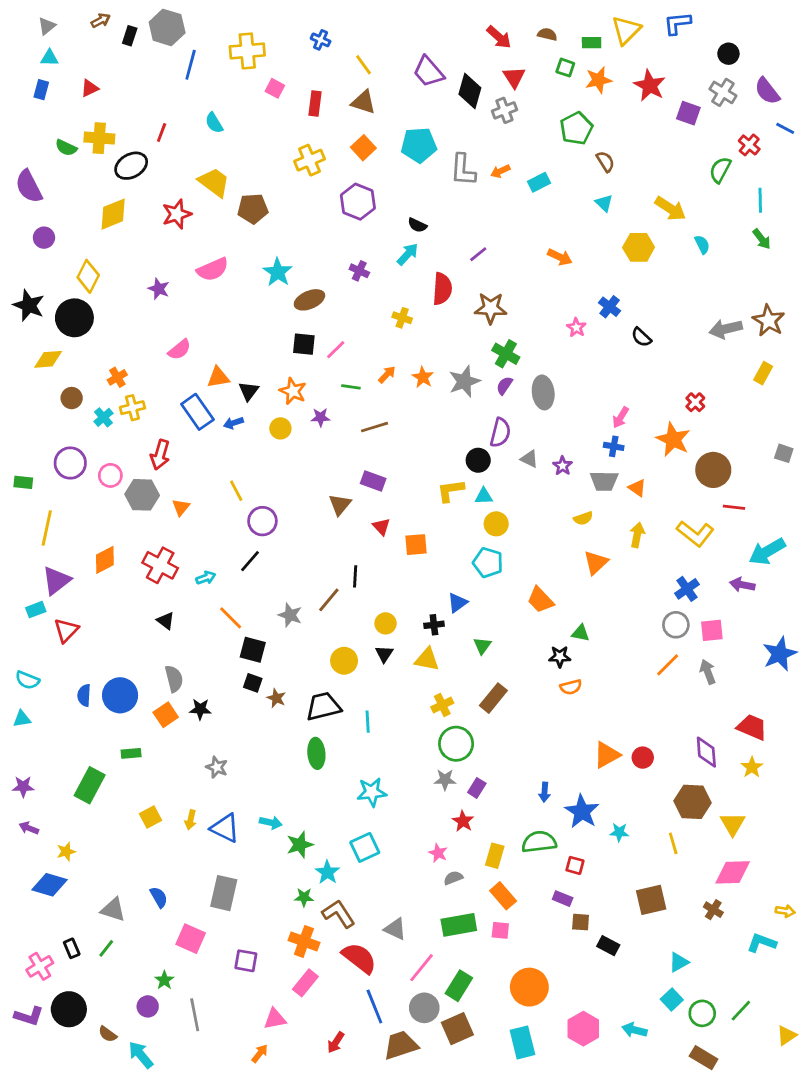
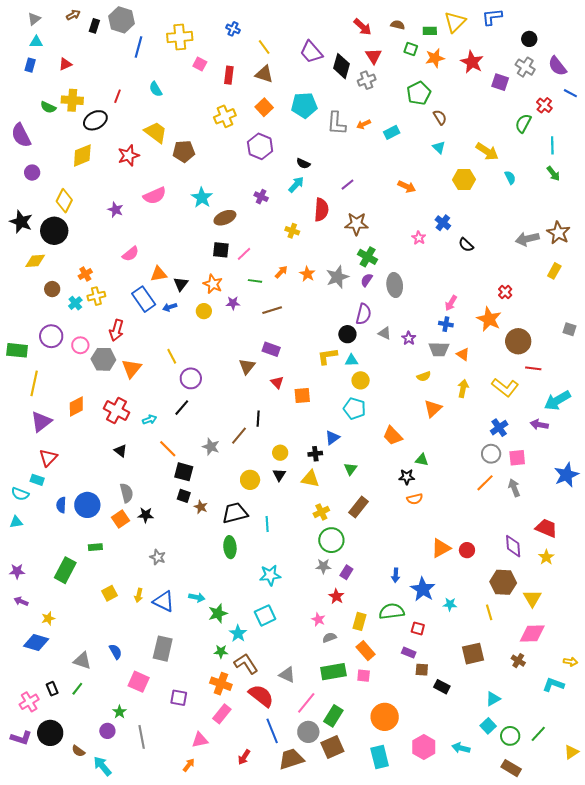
green rectangle: (23, 482) -> (17, 350), size x1.5
orange triangle: (181, 507) -> (132, 368), size x1.5
cyan rectangle: (36, 610) -> (37, 480), moved, turned 40

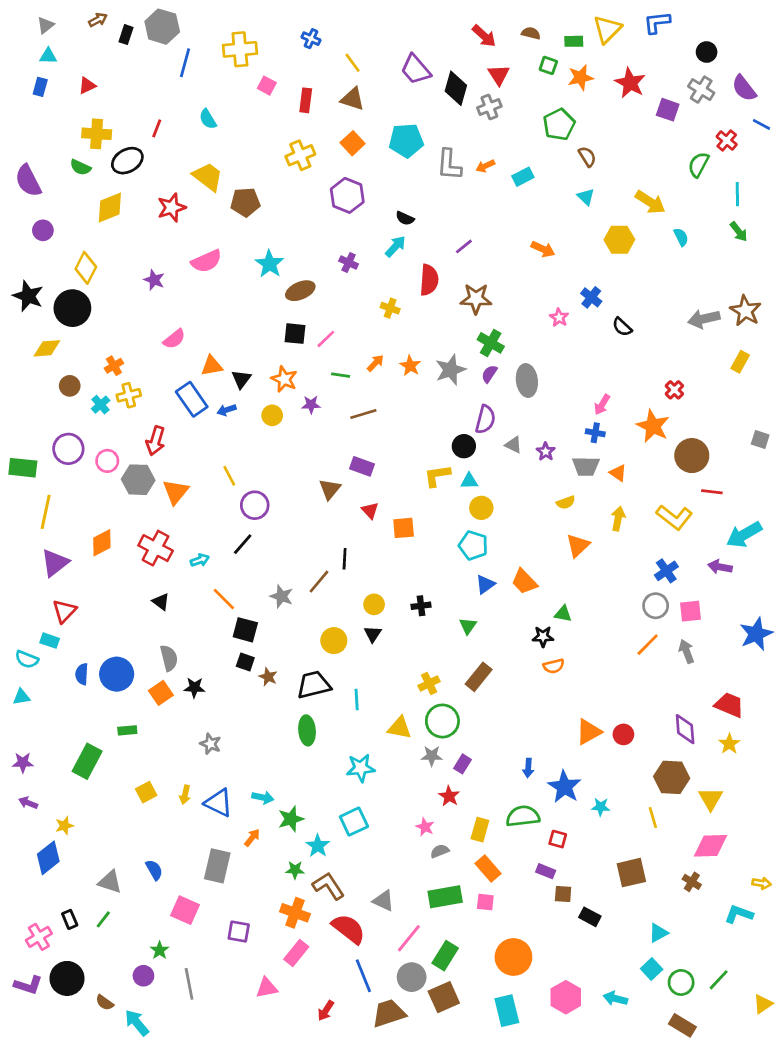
green semicircle: (48, 107) -> (80, 167), moved
blue triangle: (332, 438) -> (485, 584), moved
yellow triangle: (310, 479) -> (400, 728), moved
blue diamond: (36, 643) -> (48, 858), turned -55
orange arrow: (189, 765) -> (252, 838), moved

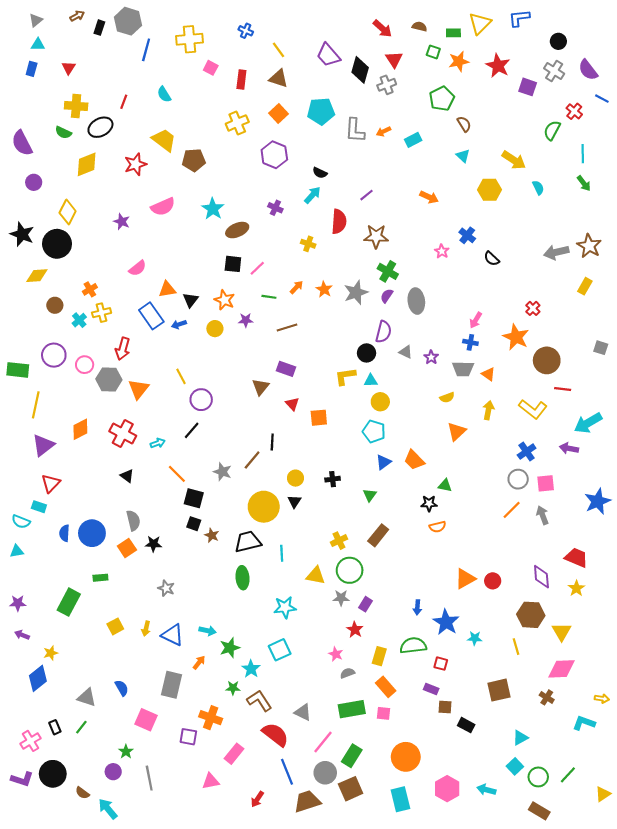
red triangle: (87, 86) -> (69, 68), turned -32
yellow circle: (334, 641) -> (264, 507), size x1.5
orange cross: (295, 913) -> (211, 718), moved

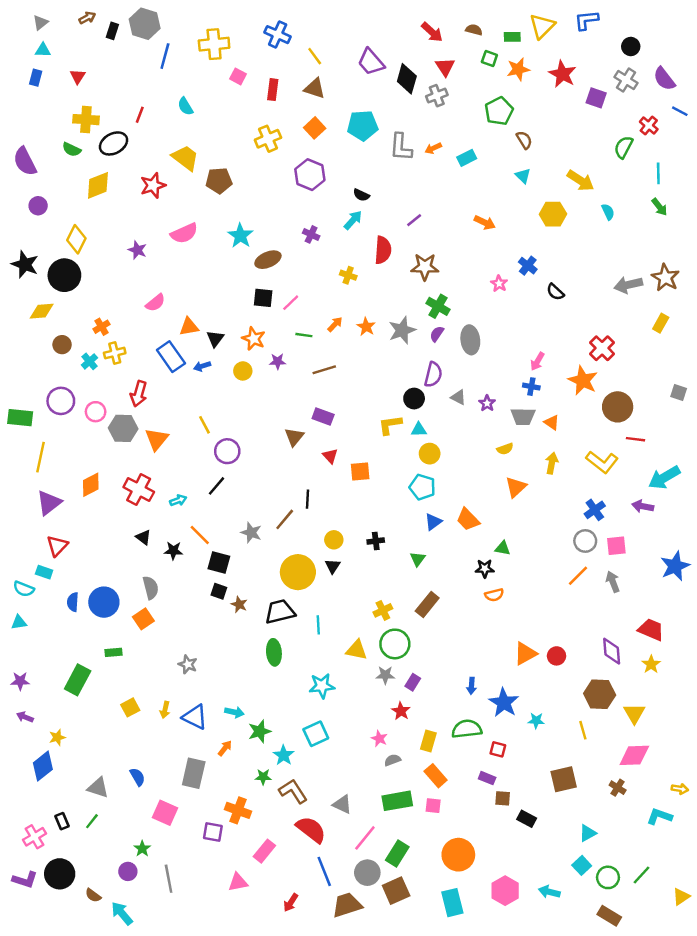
blue cross: (246, 31) -> (278, 35), size x1.5
red cross: (533, 308) -> (602, 348), size x1.5
black star: (153, 544) -> (173, 551), moved

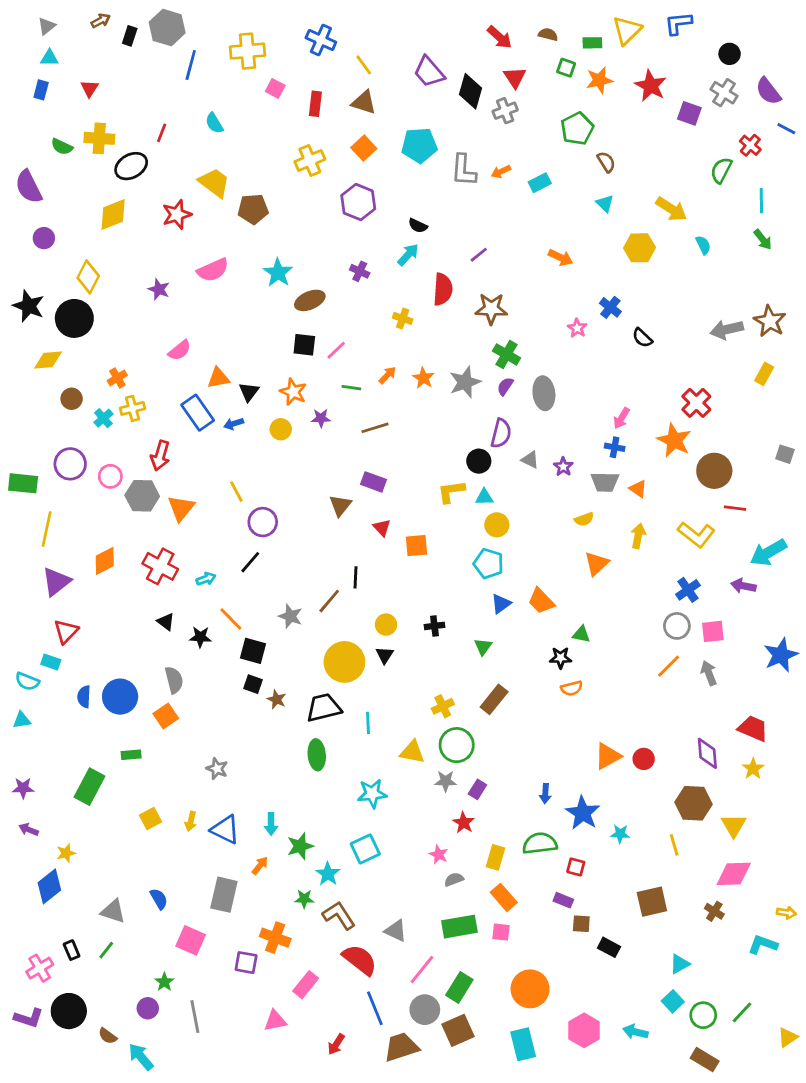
green semicircle: (72, 149) -> (62, 147), moved
cyan arrow: (234, 712) -> (271, 824), turned 78

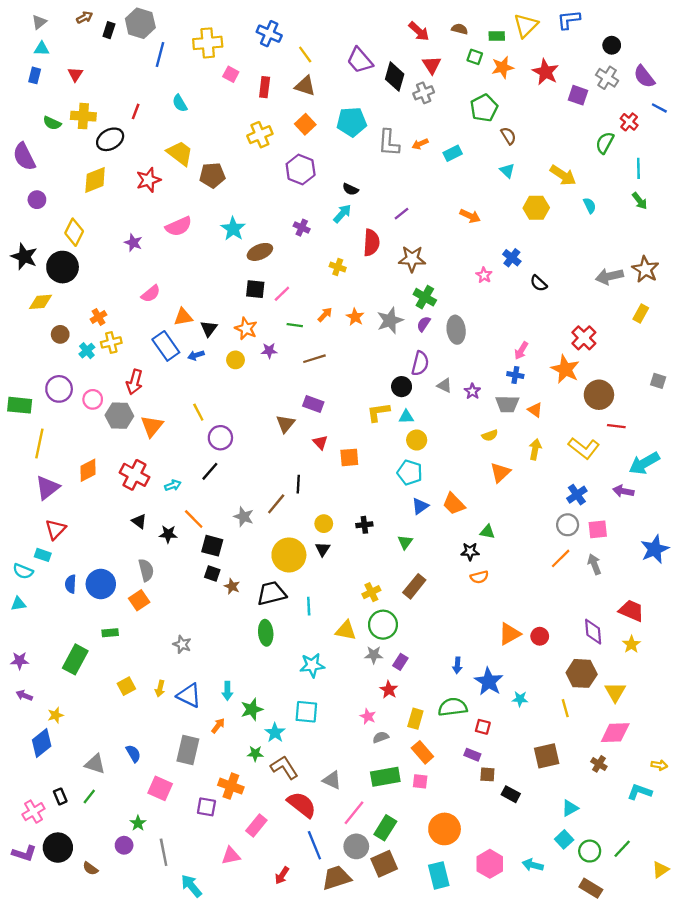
cyan square: (365, 849) -> (306, 712), turned 30
cyan arrow: (141, 1057) -> (191, 886), moved

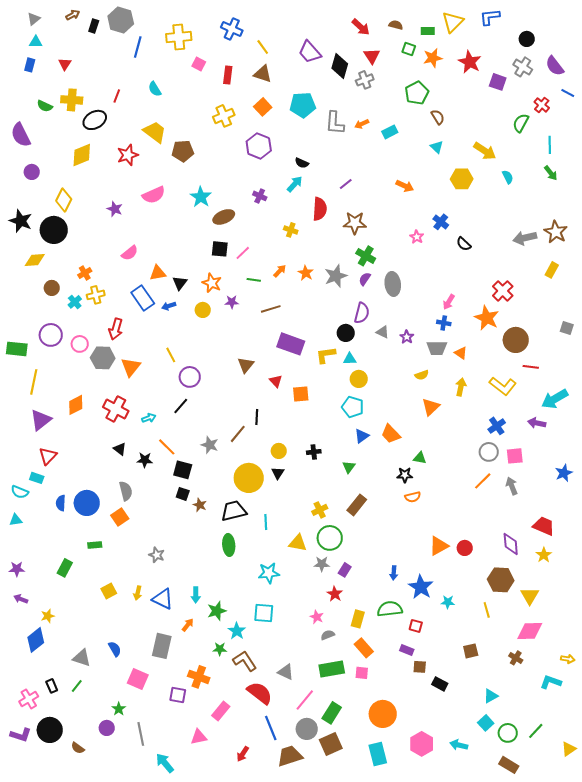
purple rectangle: (313, 404) -> (291, 344), moved, size x1.5
blue star: (655, 549) -> (564, 473), size x0.7
green rectangle: (75, 659) -> (65, 568), size x0.7
brown square: (547, 756) -> (471, 651), size x0.7

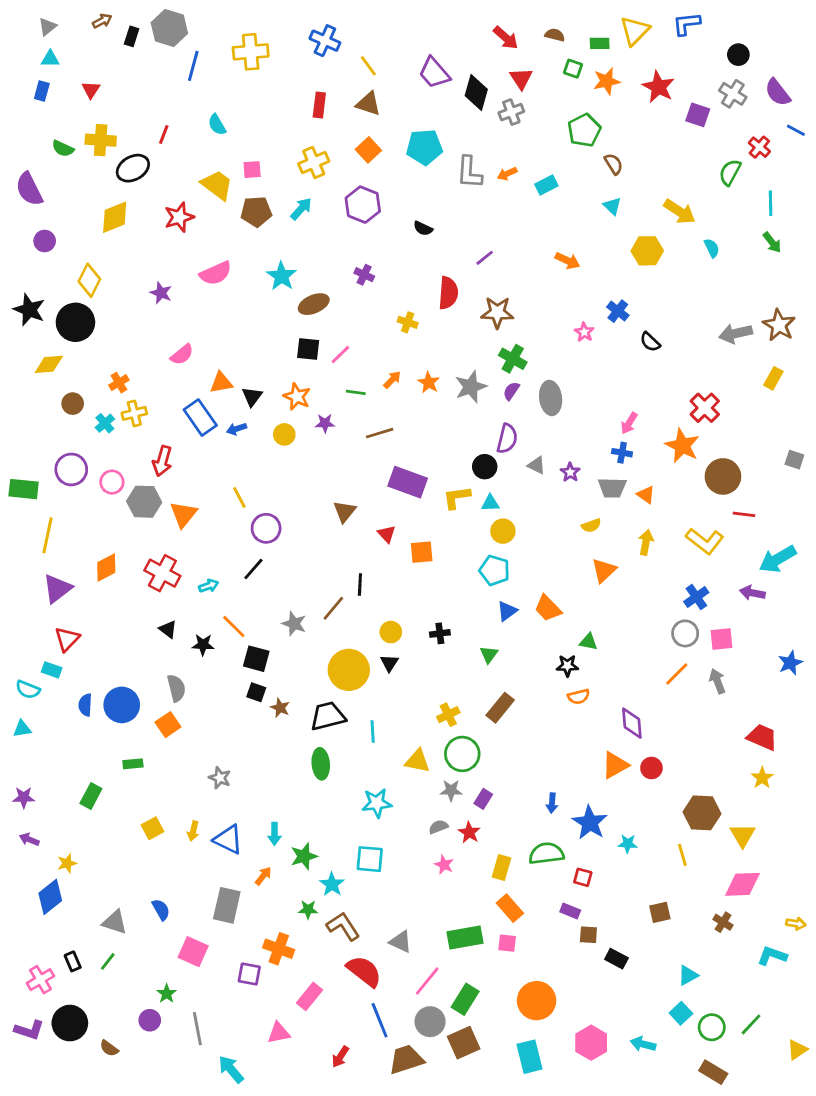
pink square: (199, 64) -> (252, 170), moved, turned -32
cyan arrow: (295, 184) -> (301, 209), moved
purple diamond: (511, 544) -> (632, 723), moved
gray semicircle: (328, 635) -> (438, 827), moved

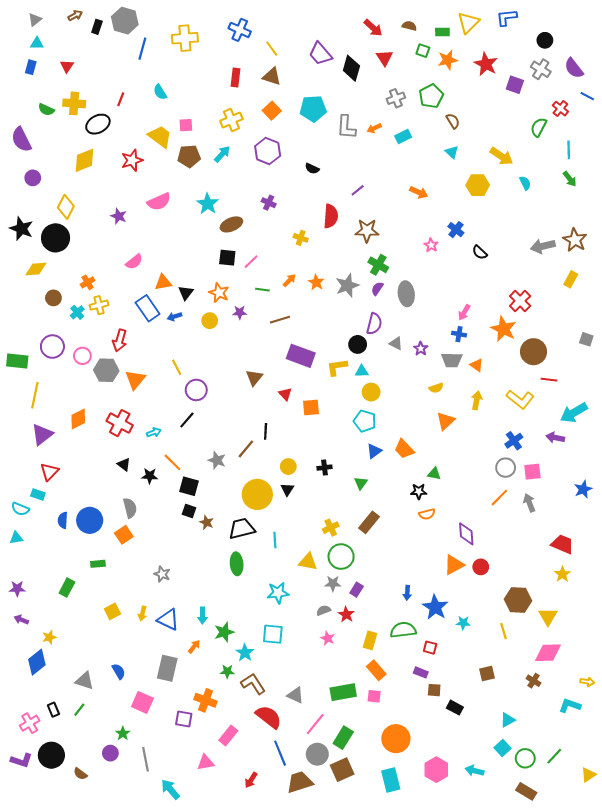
gray cross: (511, 112) -> (396, 98), moved

